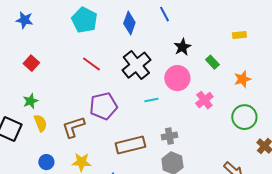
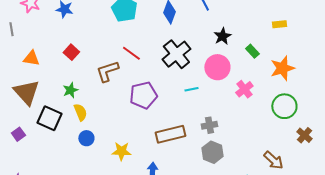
orange star: (242, 79) -> (282, 68), size x1.4
brown L-shape: (73, 127) -> (107, 71), moved
blue circle: (46, 162) -> (86, 138), moved

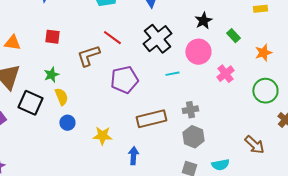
red square: (71, 52) -> (52, 37), turned -35
orange star: (282, 68) -> (263, 53), size x0.7

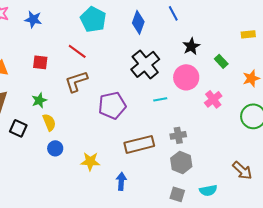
red line: (112, 38) -> (77, 51), moved
black square: (30, 103) -> (18, 128), size x0.7

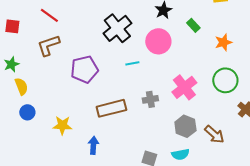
pink cross: (213, 99) -> (184, 87), moved, size x1.4
gray hexagon: (181, 162) -> (185, 126), moved

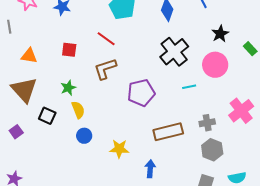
gray hexagon: (185, 126) -> (212, 150), moved

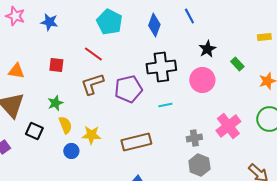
black cross: (174, 52) -> (161, 67), turned 32
cyan line: (189, 87) -> (165, 105), moved
purple pentagon: (141, 93) -> (128, 89), moved
brown rectangle: (168, 132) -> (136, 142), moved
yellow star: (119, 149) -> (91, 135), moved

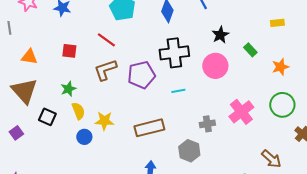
gray hexagon: (199, 165) -> (189, 151), moved

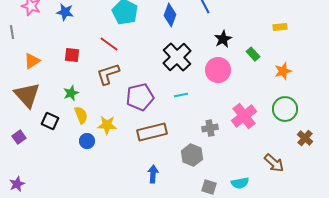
black cross: (174, 53) -> (177, 57), turned -36
orange triangle: (29, 57) -> (32, 61), turned -42
purple pentagon: (141, 75) -> (140, 97), moved

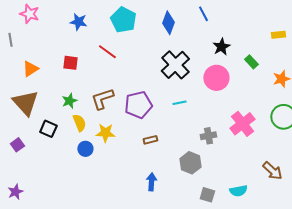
blue star: (65, 12) -> (78, 22), moved
brown L-shape: (108, 74) -> (102, 99), moved
brown rectangle: (152, 132) -> (150, 140), size x0.5

